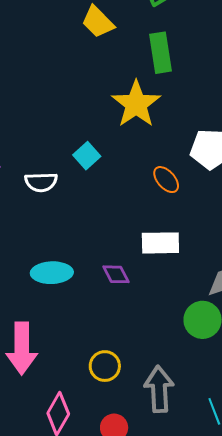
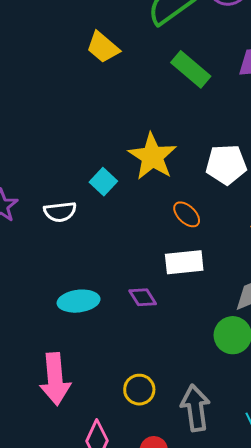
green rectangle: (160, 53) -> (191, 69), moved, turned -36
yellow star: (136, 104) -> (152, 157), moved
orange ellipse: (166, 180) -> (187, 214), moved

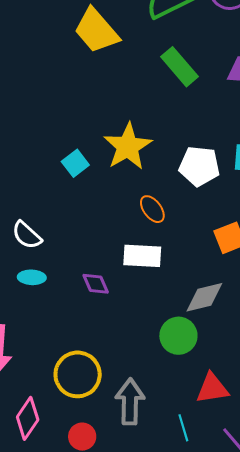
yellow trapezoid: (103, 47) -> (96, 31), size x1.4
white semicircle: (60, 212) -> (27, 235), moved, turned 40
cyan ellipse: (79, 301) -> (32, 277), size x0.7
yellow circle: (139, 390) -> (78, 374), size x1.5

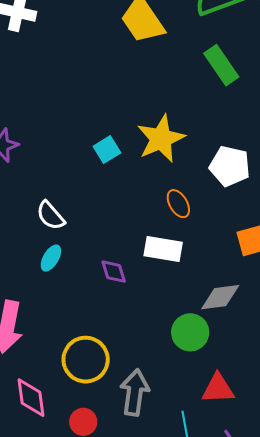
cyan ellipse: (32, 277) -> (51, 258), turned -68
pink diamond: (28, 418) -> (31, 398), turned -48

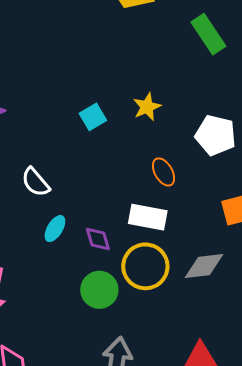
yellow star: (161, 139) -> (147, 107), size x0.6
cyan ellipse: (51, 258) -> (55, 229), moved
green circle: (190, 332) -> (99, 290), moved
yellow circle: (86, 360) -> (145, 266), moved

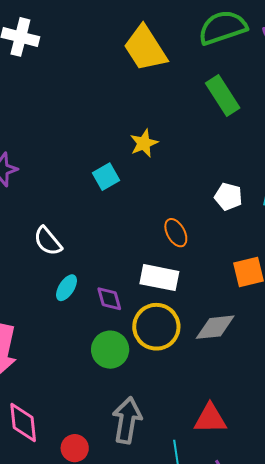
yellow star: (147, 107) -> (144, 143), moved
white pentagon: (216, 135) -> (228, 197), size x0.7

